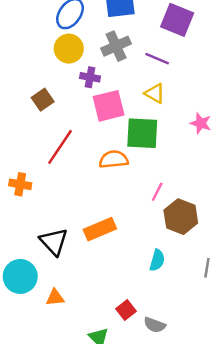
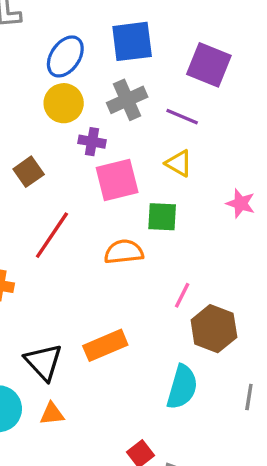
green square: (142, 133) -> (162, 217), size x0.7
cyan semicircle: (157, 260) -> (182, 387), size x1.5
orange triangle: (55, 298) -> (52, 414), moved

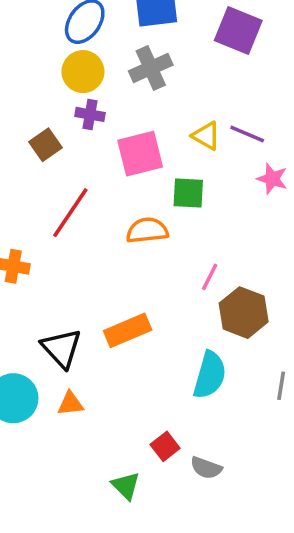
purple line: (182, 117) -> (247, 134), moved
purple cross: (92, 142) -> (90, 114), moved

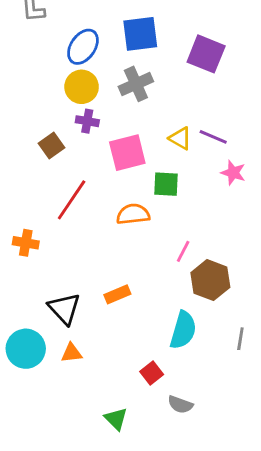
orange rectangle: (128, 330) -> (117, 294), size x0.7
red square: (165, 446) -> (152, 373), moved

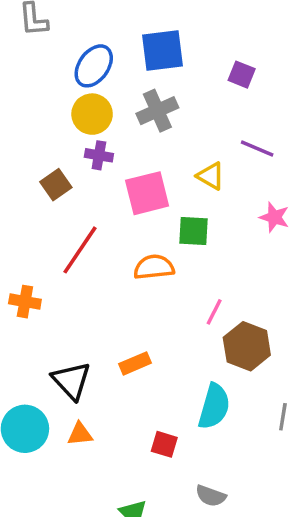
purple square: (206, 54) -> (242, 75), size x0.6
purple line: (213, 137) -> (257, 148), moved
red square: (152, 373) -> (164, 444), moved, turned -35

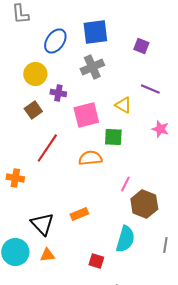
yellow circle: (92, 114) -> (35, 74), moved

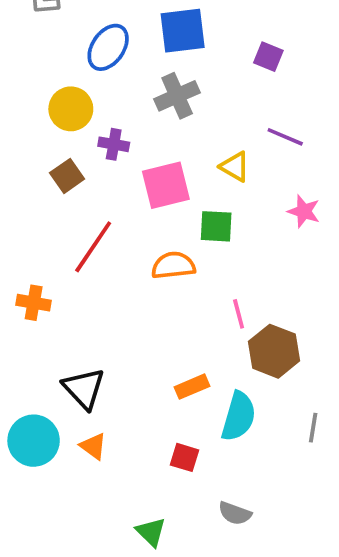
pink line: (125, 184) -> (239, 314), turned -42
orange rectangle: (79, 214) -> (192, 387), moved
orange triangle: (47, 255) -> (93, 446), turned 42

